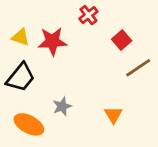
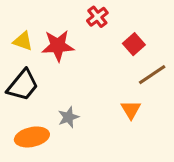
orange triangle: (113, 115) -> (131, 110), moved
orange ellipse: (29, 124) -> (32, 137), turned -40

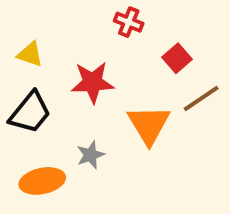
red cross: (97, 17) -> (129, 22), turned -30
red star: (58, 46) -> (92, 82), moved
orange triangle: (131, 110) -> (149, 125), moved, size x1.6

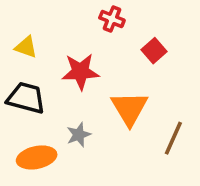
brown line: (201, 99) -> (173, 138), moved, turned -32
black trapezoid: (30, 113) -> (26, 98), turned -114

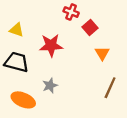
red square: (154, 51) -> (90, 28), moved
orange triangle: (129, 108) -> (102, 53), moved, size x0.6
orange ellipse: (37, 157) -> (23, 100), turned 35

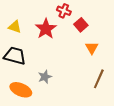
red star: (51, 45) -> (46, 29), moved, turned -30

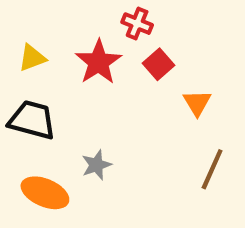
red square: (81, 25) -> (159, 64), moved
yellow triangle: (15, 27) -> (32, 58), turned -40

